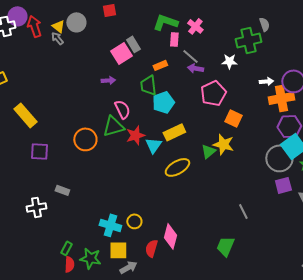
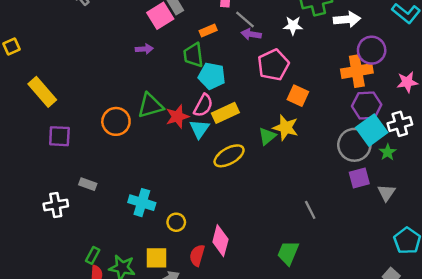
white arrow: (266, 81) -> (347, 19), moved, size x1.5
cyan pentagon: (163, 102) -> (212, 76), turned 30
pink semicircle: (122, 109) -> (203, 105), moved, turned 54
cyan cross: (110, 225) -> (142, 203), moved

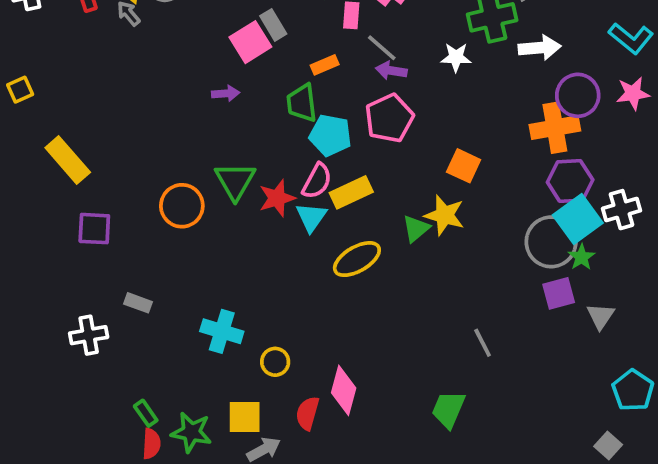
pink pentagon: (273, 65) -> (389, 118), moved
pink star: (407, 82) -> (633, 93), moved
green triangle: (150, 105) -> (235, 181), turned -44
green star: (388, 152) -> (582, 257), moved
green rectangle: (93, 255) -> (146, 413), turned -63

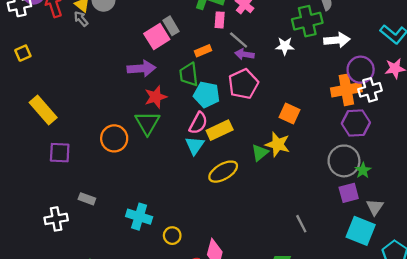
yellow square: (20, 90) -> (23, 53), moved
purple arrow: (226, 93) -> (141, 69), size x1.6
red star: (277, 198) -> (156, 97), moved
white cross: (622, 210) -> (370, 90), moved
cyan square: (578, 219) -> (361, 231), moved, turned -32

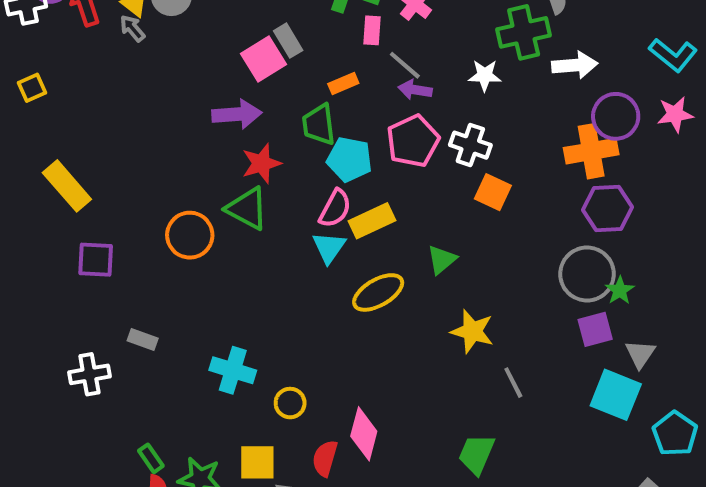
white cross: (370, 90) -> (470, 145), moved, turned 35
green triangle: (147, 123) -> (247, 208), turned -32
yellow star: (278, 144) -> (472, 331), moved

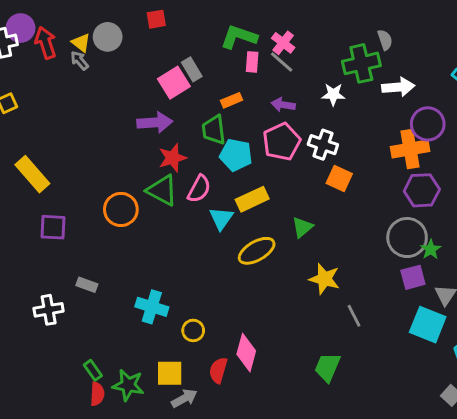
gray line: (405, 65) -> (282, 62), moved
pink semicircle: (335, 208) -> (199, 189), moved

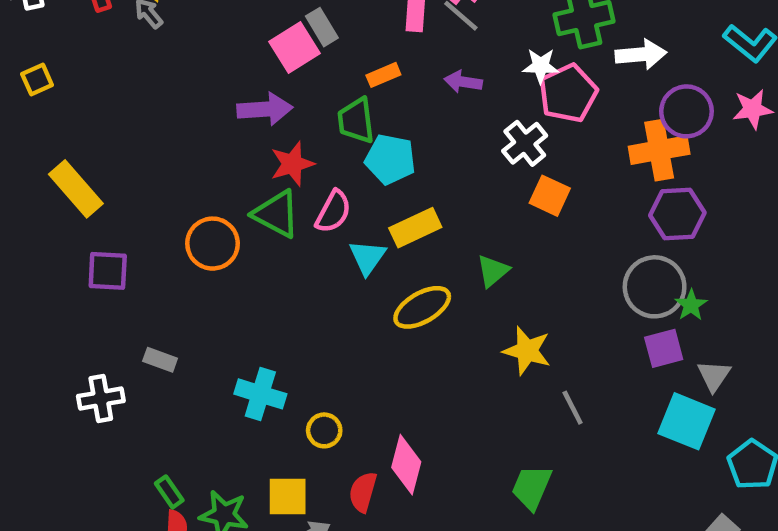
pink pentagon: (282, 142) -> (568, 93), moved
white cross: (323, 145) -> (525, 143), turned 32

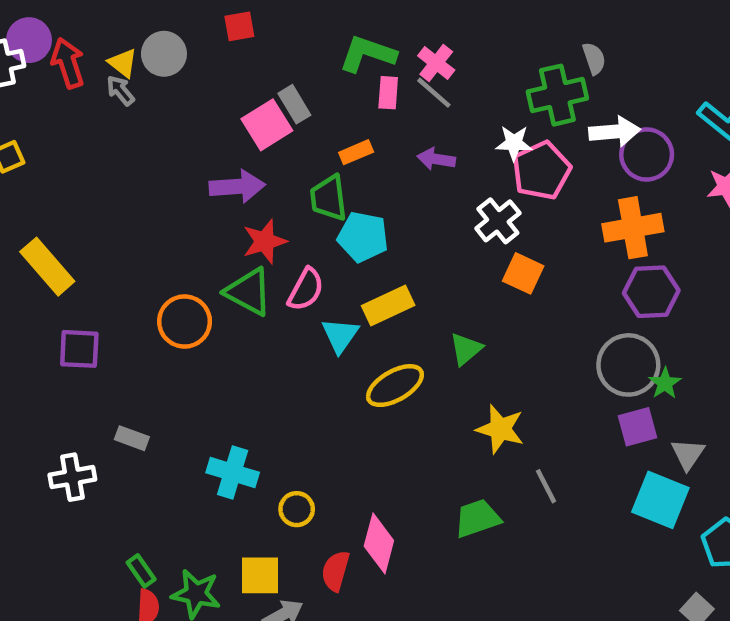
purple circle: (686, 111) -> (647, 155), moved
green trapezoid: (532, 487) -> (477, 518), moved, turned 48

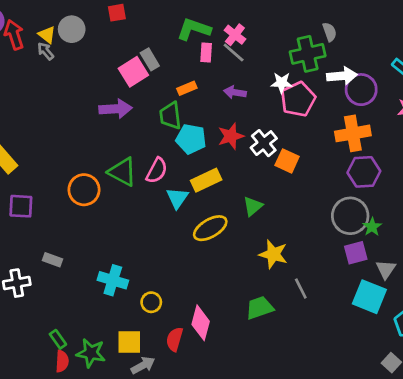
white cross: (498, 221) -> (264, 143), moved
red star: (265, 241) -> (231, 136), moved

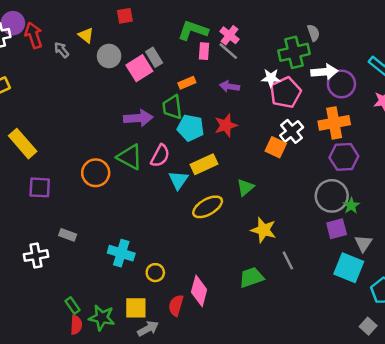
gray circle: (72, 29) -> (109, 56), moved
yellow triangle: (47, 35) -> (86, 35), moved
purple arrow: (116, 109) -> (138, 118), moved
white cross: (264, 143) -> (292, 131), moved

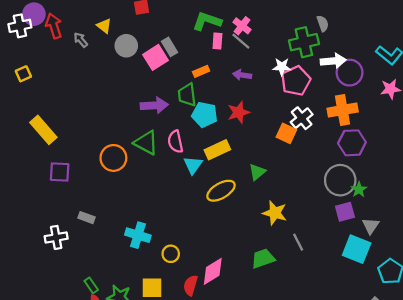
pink semicircle: (160, 156) -> (175, 142), turned 140
pink diamond: (199, 291) -> (213, 271), turned 44

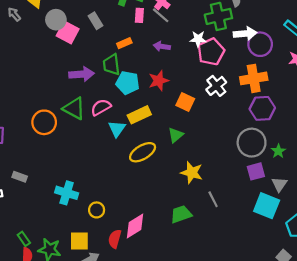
pink square: (155, 57) -> (68, 32), moved, turned -30
orange square: (286, 133) -> (185, 102), moved
pink semicircle: (175, 142) -> (101, 107), turned 72
green star: (359, 190) -> (278, 151), moved

